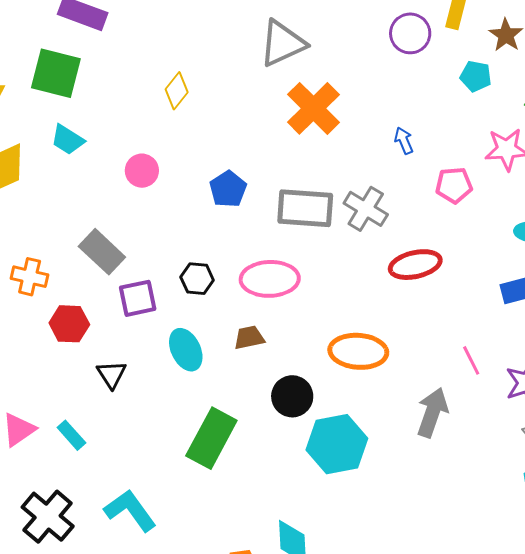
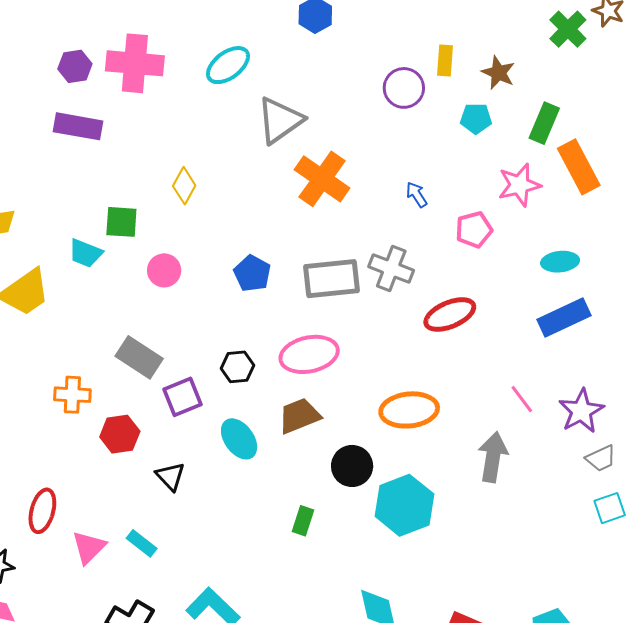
green square: (56, 73) -> (121, 222), moved, size x0.7
brown trapezoid: (249, 338) -> (299, 416), size x1.4
green rectangle: (211, 438) -> (303, 521), moved, size x0.5

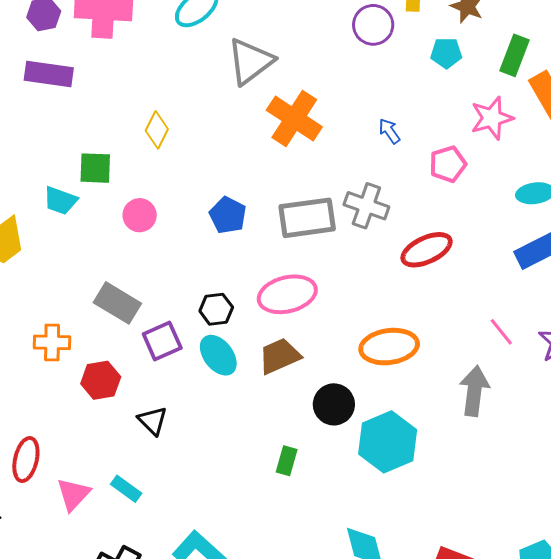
cyan ellipse: (239, 439) -> (218, 355), moved

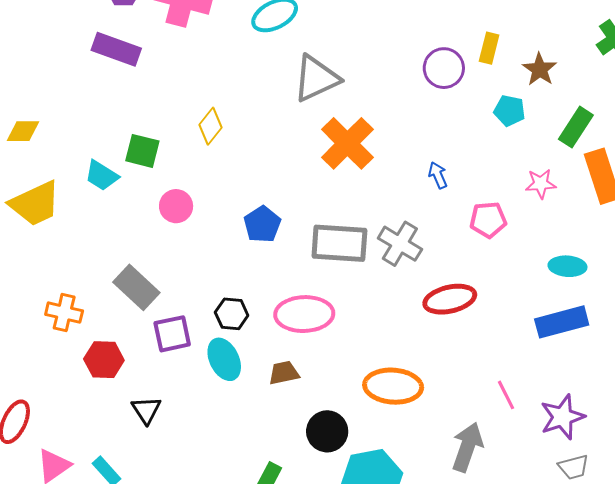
pink star: (492, 118) -> (541, 184), size x0.7
brown trapezoid: (279, 356) -> (284, 373), size x0.7

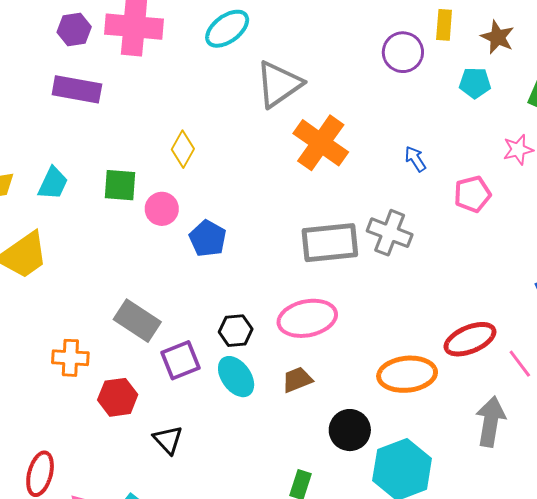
cyan trapezoid: (102, 175) -> (53, 183), moved, turned -87
pink circle: (176, 206) -> (162, 209), moved
blue pentagon: (262, 224) -> (208, 238), moved
red ellipse: (450, 299) -> (470, 339), moved

